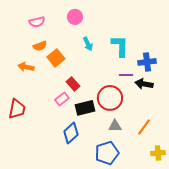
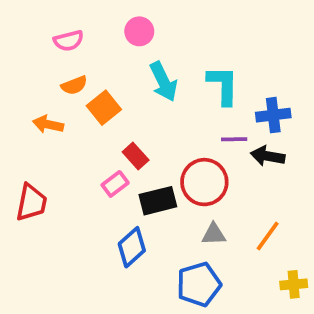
cyan arrow: (88, 44) -> (163, 82), size x1.5

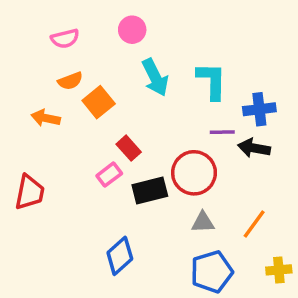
blue diamond: (132, 247) -> (120, 256), moved
blue pentagon: (199, 284) -> (212, 272), moved

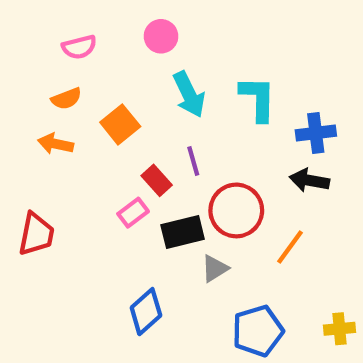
orange semicircle: (70, 81) -> (66, 99), moved
purple line: (222, 132) -> (193, 161), moved, turned 75
gray triangle: (203, 222) -> (215, 269), moved, turned -30
orange line: (254, 224) -> (290, 247), moved

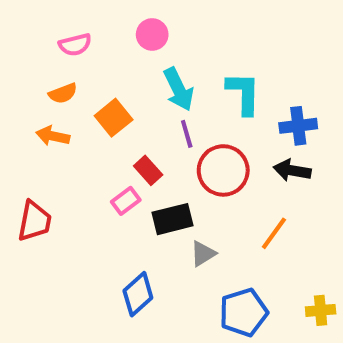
purple line: (193, 161) -> (187, 134), moved
red circle: (236, 210) -> (223, 170), moved

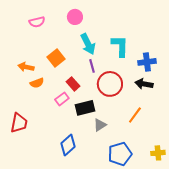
orange semicircle: (63, 93) -> (37, 83), moved
red trapezoid: (34, 221) -> (19, 123), moved

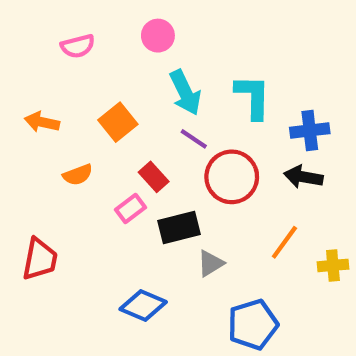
purple line: (92, 66) -> (194, 139), turned -40
orange arrow: (26, 67) -> (42, 122), moved
blue diamond: (68, 145) -> (143, 306), turned 65
yellow cross: (158, 153) -> (333, 265), moved

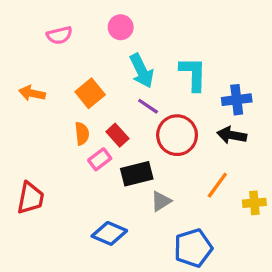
orange semicircle: (78, 175) -> (82, 134), moved, turned -75

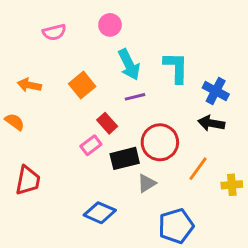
blue cross: (237, 100) -> (216, 91), turned 35
purple line: (148, 106) -> (135, 97), turned -48
orange semicircle: (82, 134) -> (15, 122), moved, turned -48
red circle: (177, 135) -> (160, 142), moved

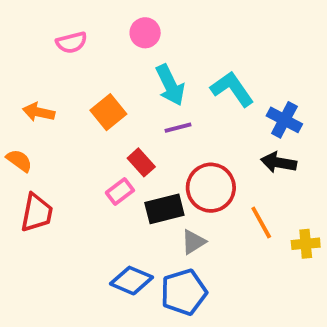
cyan L-shape: (176, 67) -> (232, 89), turned -36
orange line: (198, 169) -> (261, 222), turned -65
red trapezoid: (28, 180) -> (37, 213), moved
blue pentagon: (176, 226) -> (184, 292), moved

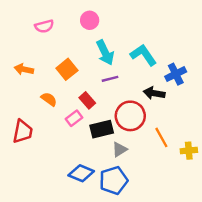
blue cross: (284, 120) -> (176, 74), turned 36
orange semicircle: (19, 161) -> (49, 99), moved
black arrow: (279, 162) -> (154, 93), moved

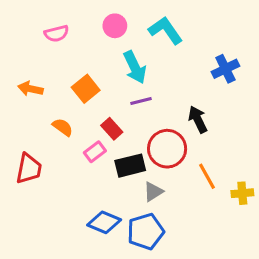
cyan L-shape: (143, 55) -> (166, 30), moved
blue cross: (176, 74) -> (225, 69), moved
black arrow: (154, 93) -> (198, 119), turned 54

